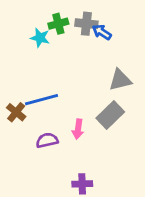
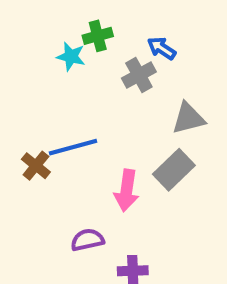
gray cross: (86, 24) -> (139, 75), moved, turned -35
pink arrow: (78, 129) -> (127, 190), size x1.4
purple semicircle: (47, 140) -> (87, 240), moved

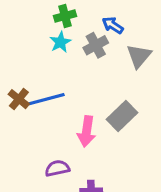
cyan star: (71, 56) -> (60, 42), moved, turned 30
gray triangle: (188, 118) -> (139, 56), moved, turned -36
brown cross: (36, 166) -> (19, 99), moved

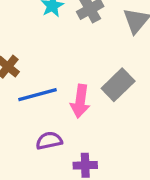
blue line: (47, 99) -> (38, 95), moved

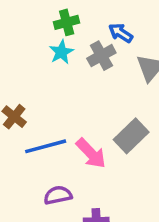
pink arrow: (80, 101) -> (91, 153), turned -52

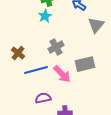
gray cross: (101, 56) -> (56, 47), moved
gray rectangle: (131, 136) -> (85, 64), turned 30

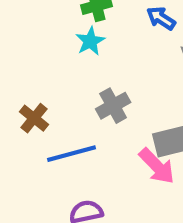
pink arrow: (62, 74) -> (157, 166), moved

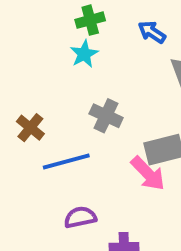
gray cross: (113, 106) -> (106, 116), turned -36

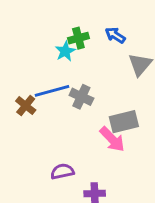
green cross: (90, 20) -> (78, 38), moved
blue line: (66, 162) -> (52, 91), moved

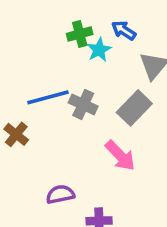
cyan star: (65, 51) -> (99, 50), moved
brown cross: (26, 106) -> (16, 134), moved
gray rectangle: (124, 122) -> (134, 108), moved, turned -32

